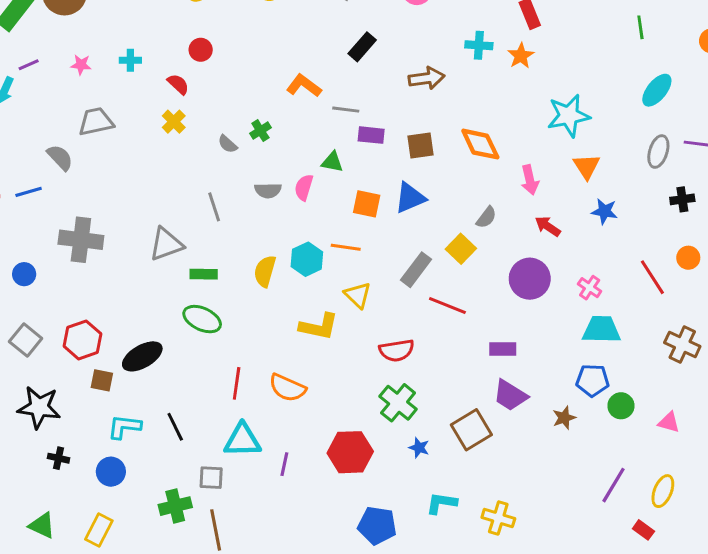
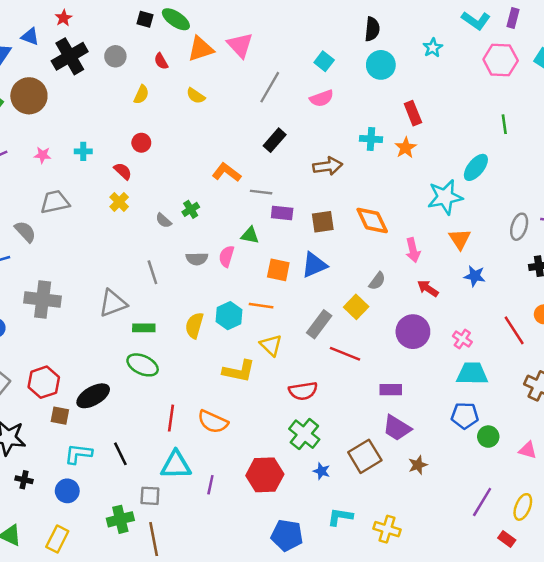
cyan ellipse: (657, 90) -> (476, 167), moved
brown star: (564, 418) -> (418, 465), moved

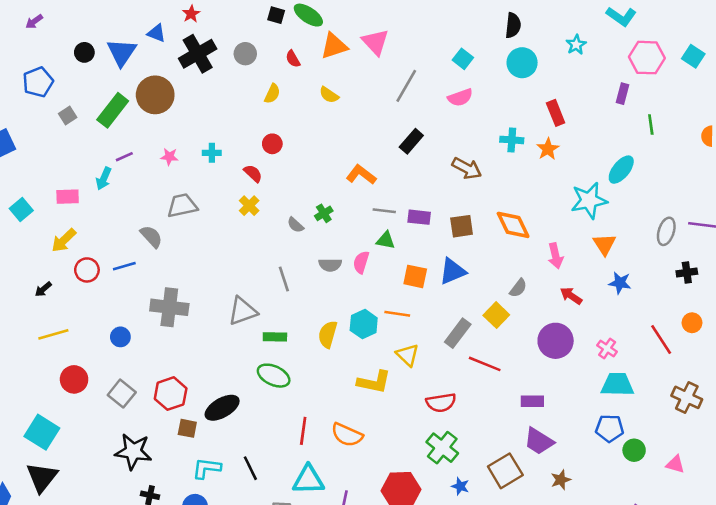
purple rectangle: (513, 18) -> (622, 94), moved
brown arrow: (328, 166) -> (467, 168), turned 36
gray line: (261, 192) -> (384, 211), moved

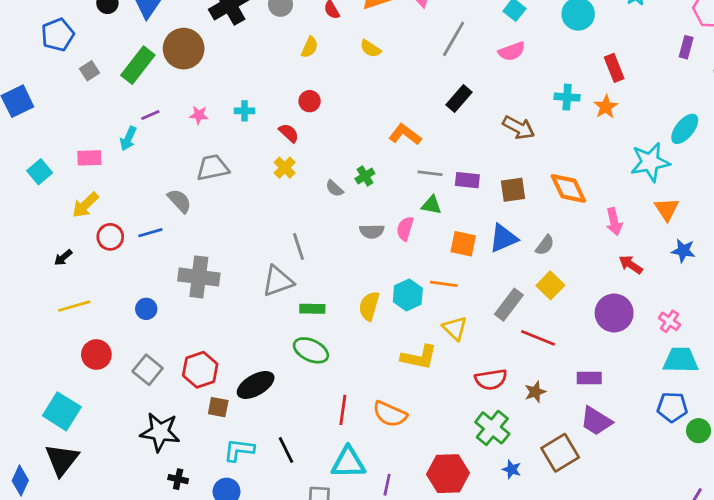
gray line: (284, 279) -> (298, 247), moved
gray semicircle: (518, 288) -> (545, 245), moved
brown star: (561, 480) -> (535, 392), moved

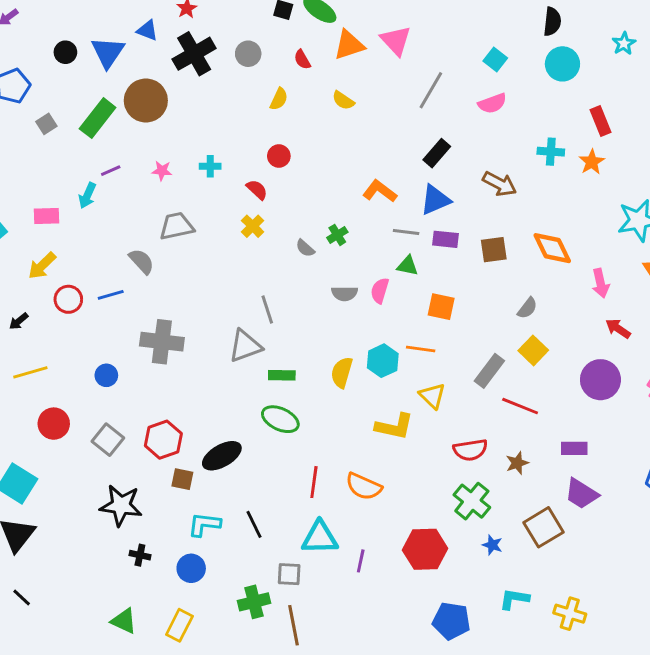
blue triangle: (503, 238) -> (435, 200), moved

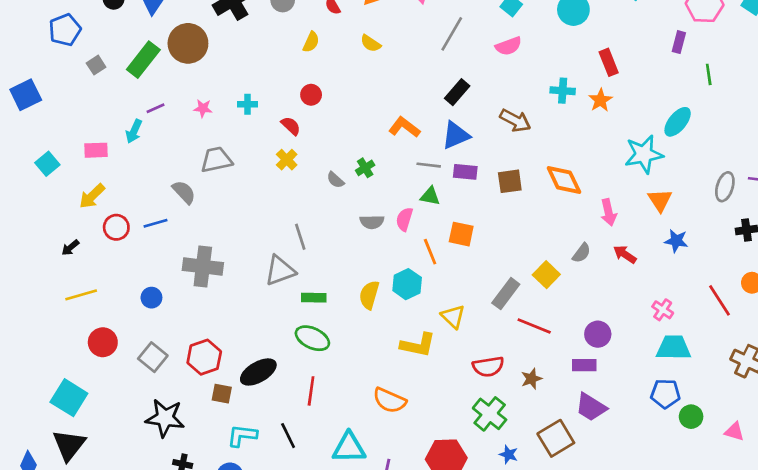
gray semicircle: (527, 308) -> (582, 253), moved
orange line: (421, 349) -> (430, 252), moved, turned 60
purple circle: (600, 380) -> (598, 334), moved, size x0.7
red line: (314, 482) -> (311, 391), moved

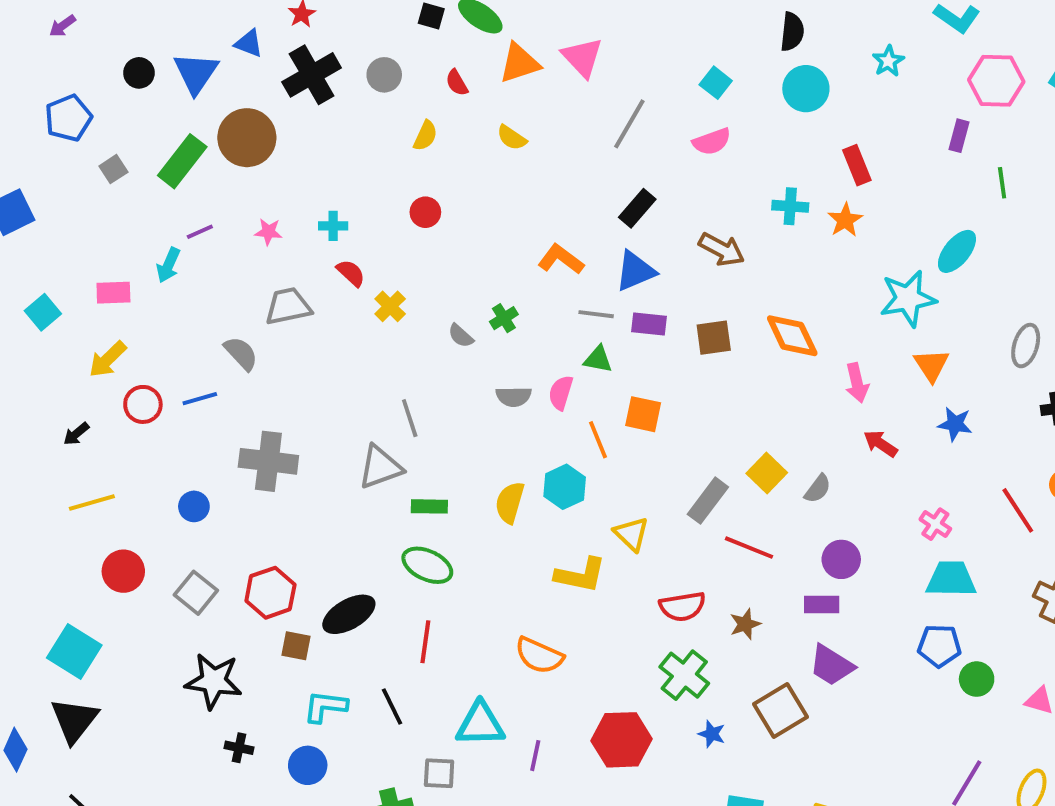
red semicircle: (291, 126) -> (351, 273), moved
gray semicircle: (582, 253) -> (818, 489), moved

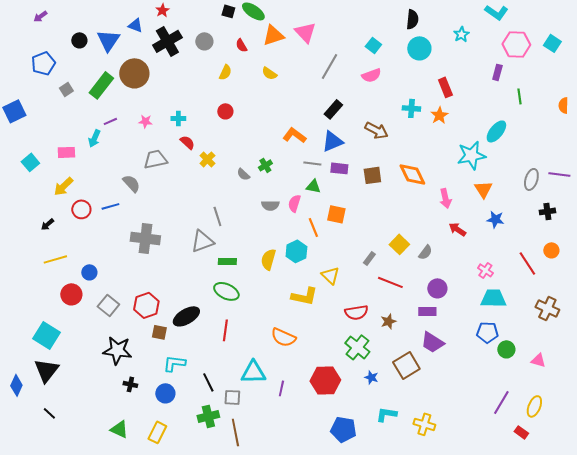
gray rectangle: (708, 501) -> (369, 258), size x0.6
blue circle: (194, 506) -> (89, 272), moved
black line: (392, 706) -> (208, 382), moved

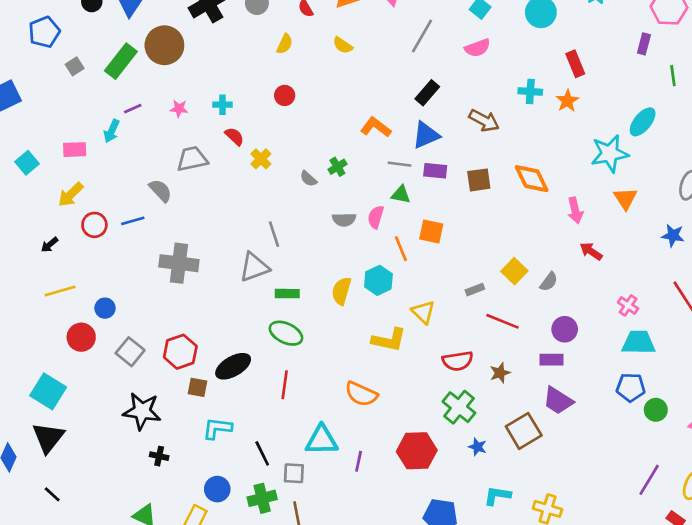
blue star: (495, 219) -> (673, 235), moved
gray rectangle: (369, 258) -> (475, 290), turned 32
blue circle: (165, 393) -> (217, 489), moved

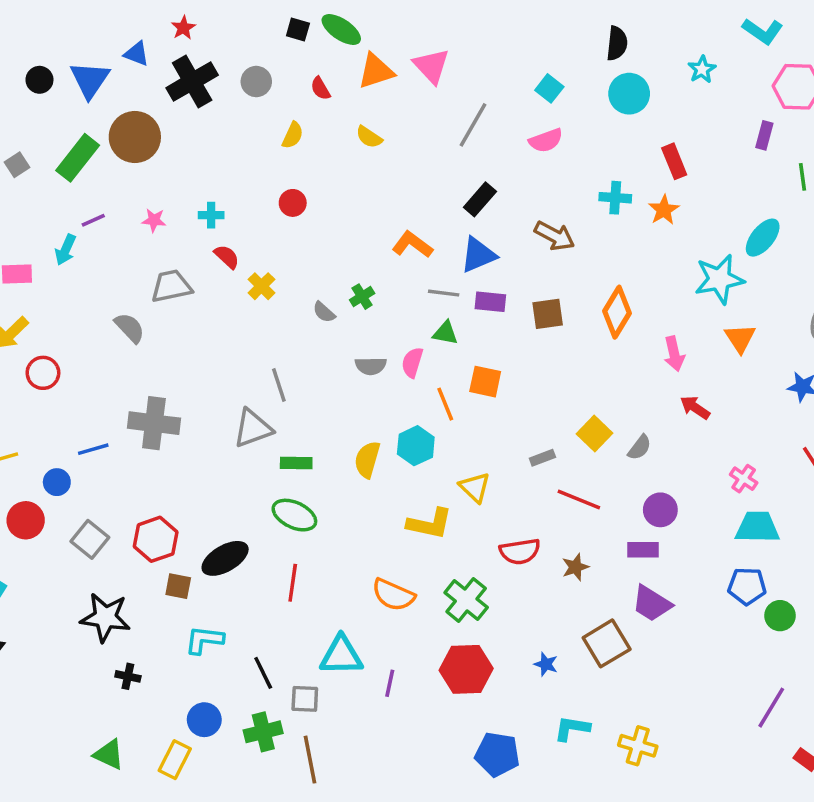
orange diamond: (532, 179) -> (617, 312), turned 57
blue line: (133, 221) -> (93, 449), moved
green cross: (459, 407) -> (466, 600), moved

